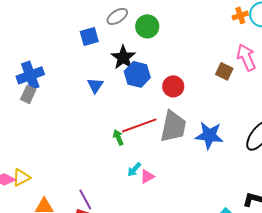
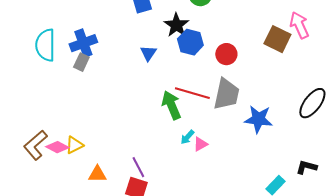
brown square: (224, 71) -> (277, 39), size x1.5
red line: (139, 125) -> (192, 93), turned 36
blue star: (209, 135) -> (258, 119), moved
green arrow: (118, 137) -> (171, 105), size x1.8

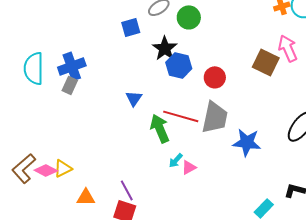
blue triangle: (148, 53) -> (134, 98), moved

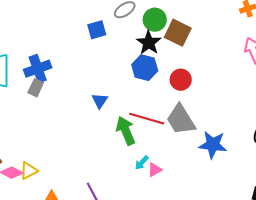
black star: (165, 48) -> (149, 43), moved
brown square: (266, 62) -> (178, 33), moved
gray trapezoid: (215, 117) -> (181, 120), turned 136

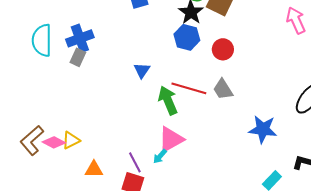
gray trapezoid: (181, 120) -> (223, 89), size x0.7
blue star: (213, 145) -> (263, 129), moved
cyan arrow: (142, 163) -> (160, 156), moved
pink triangle: (155, 170) -> (171, 139), moved, size x1.8

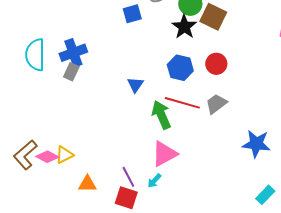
blue hexagon: (187, 37) -> (180, 68), moved
gray trapezoid: (223, 89) -> (216, 104), turned 85
cyan arrow: (160, 156) -> (154, 181), moved

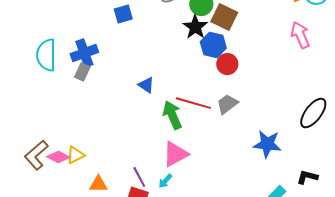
blue square: (132, 14) -> (123, 14), moved
blue hexagon: (180, 68) -> (213, 45), moved
blue triangle: (135, 85) -> (146, 85), turned -30

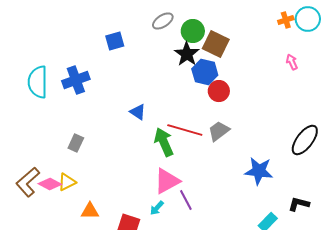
pink arrow: (300, 35) -> (292, 62), size x0.6
gray rectangle: (82, 72) -> (76, 143), moved
purple line: (139, 177) -> (186, 200), moved

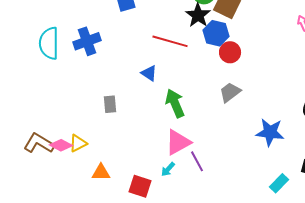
red line: (185, 130) -> (170, 41), moved
gray rectangle: (76, 143) -> (110, 104), moved, turned -30
brown L-shape: (28, 182) -> (39, 143), turned 72

